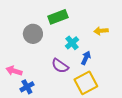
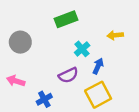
gray circle: (33, 34) -> (20, 42), moved
purple semicircle: (60, 66) -> (68, 75), turned -60
blue cross: (27, 87) -> (44, 99), moved

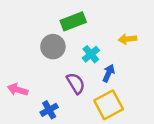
gray circle: (20, 42) -> (53, 47), moved
purple semicircle: (68, 75) -> (76, 83), turned -96

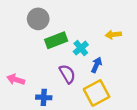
green rectangle: (73, 21) -> (56, 40), moved
gray circle: (53, 47) -> (38, 19), moved
blue cross: (49, 110) -> (44, 97), turned 32

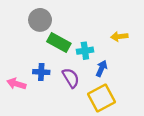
green rectangle: (56, 40) -> (59, 42), turned 50
cyan cross: (81, 48) -> (85, 51), turned 32
blue cross: (44, 97) -> (41, 72), moved

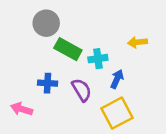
pink arrow: (16, 84) -> (22, 109), moved

